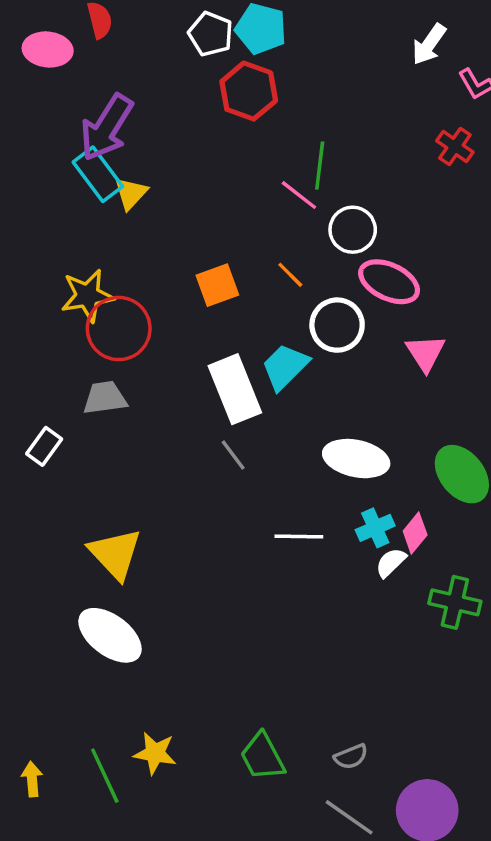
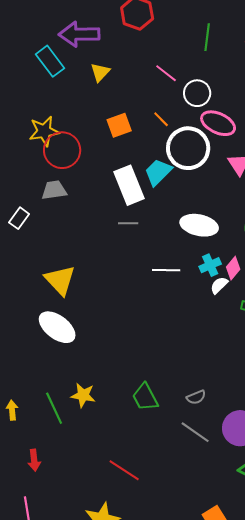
purple arrow: (107, 127) -> (79, 34), moved, turned 57
green line: (320, 166) -> (207, 37), moved
yellow triangle: (131, 193) -> (100, 72), moved
white circle: (337, 325) -> (188, 148), size x1.4
gray line: (233, 455) -> (128, 223), turned -54

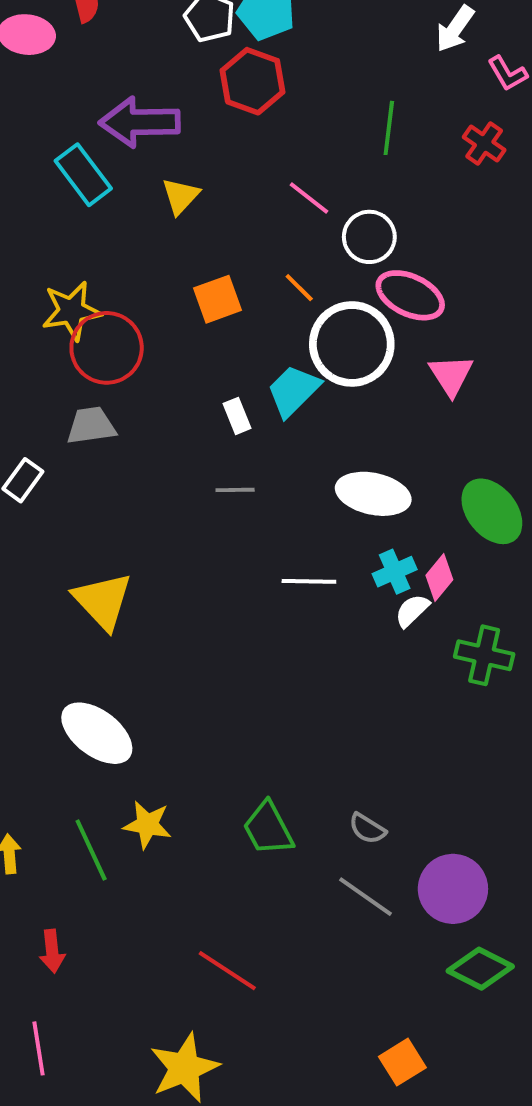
white rectangle: (129, 185) -> (237, 416), size x0.5
white ellipse: (57, 327) -> (97, 733), moved
gray semicircle: (196, 397) -> (367, 829), turned 54

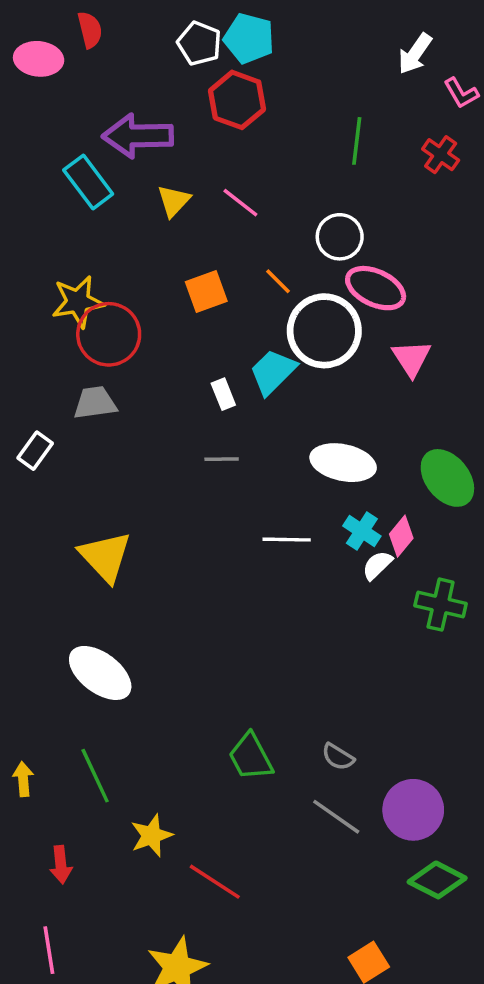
pink line: (309, 198) -> (240, 203), moved
cyan cross: (395, 572) -> (362, 531), turned -33
yellow star: (147, 825) -> (151, 836), moved, turned -30

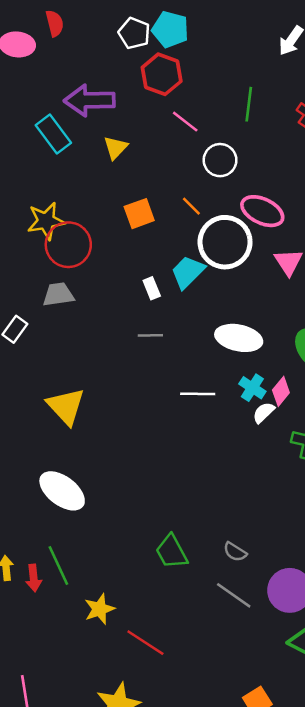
pink line: (240, 203) -> (185, 122), moved
white circle: (340, 237) -> (220, 160), moved
red arrow: (61, 865) -> (34, 578), moved

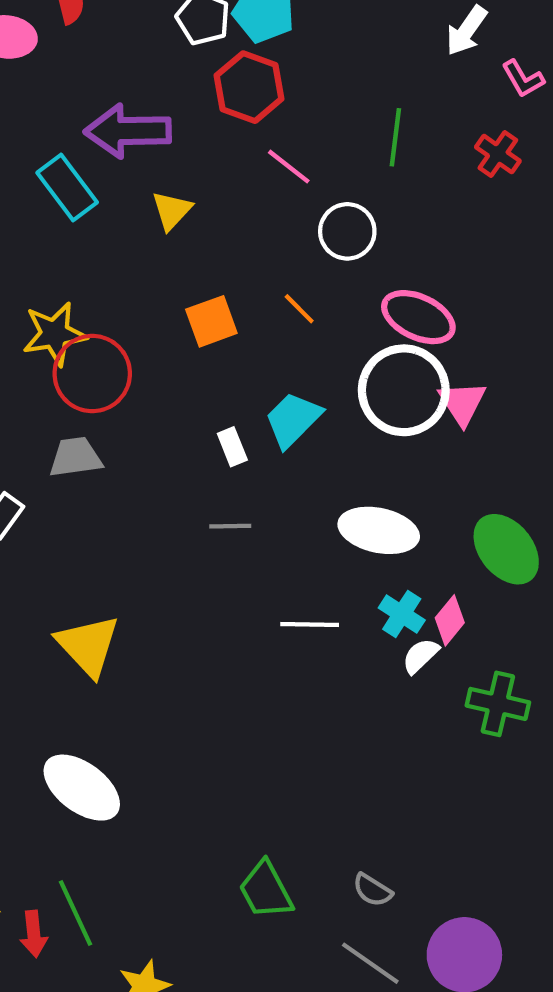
white circle: (225, 242) -> (404, 390), moved

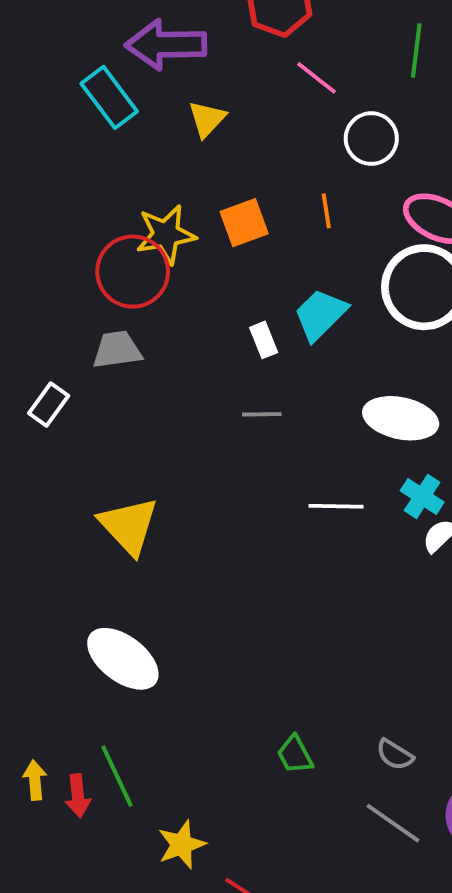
orange line: (299, 309) -> (326, 211), turned 36
yellow star: (55, 334) -> (166, 234), moved
green trapezoid: (266, 890) -> (295, 755), size x0.7

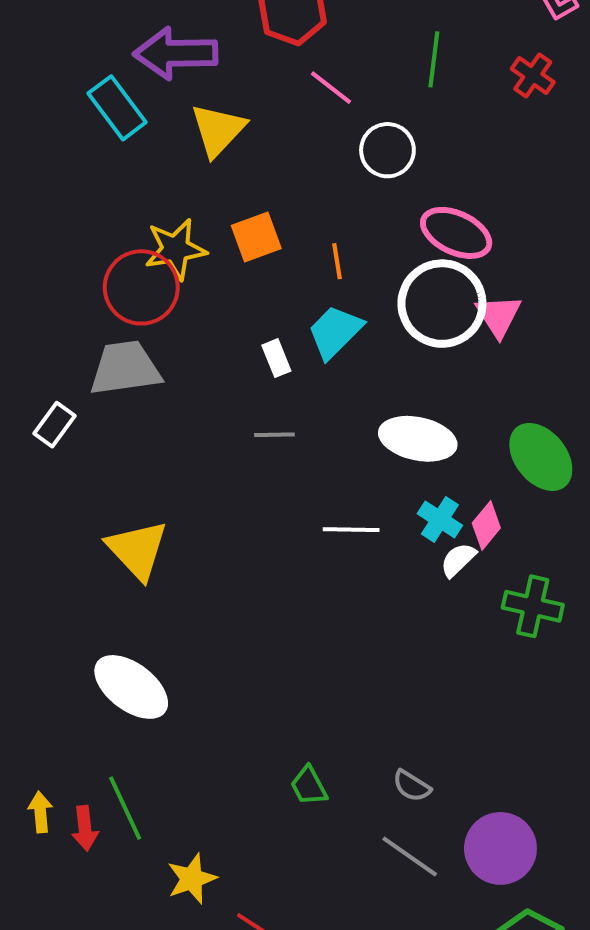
yellow triangle: (207, 119) -> (218, 130), size x1.4
orange line: (326, 211) -> (337, 261), moved
gray trapezoid: (117, 350) -> (125, 368), size x1.4

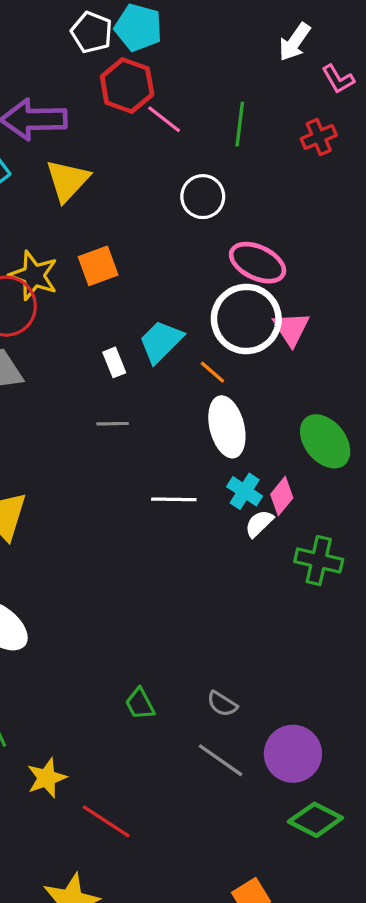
red cross: (533, 76) -> (319, 137), turned 32
pink line: (331, 88) -> (164, 119), moved
yellow star: (176, 249) -> (34, 275), turned 30
orange line: (337, 261) -> (212, 372), moved, turned -40
white ellipse: (418, 439) -> (227, 427), turned 64

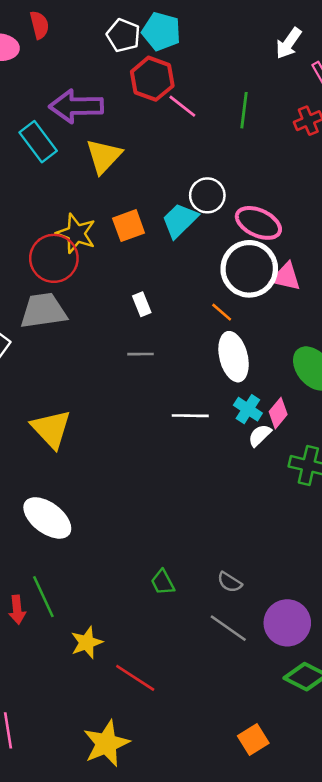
white circle: (203, 197) -> (207, 195), moved
pink triangle: (291, 329) -> (286, 277), turned -44
cyan trapezoid: (161, 342) -> (180, 220), moved

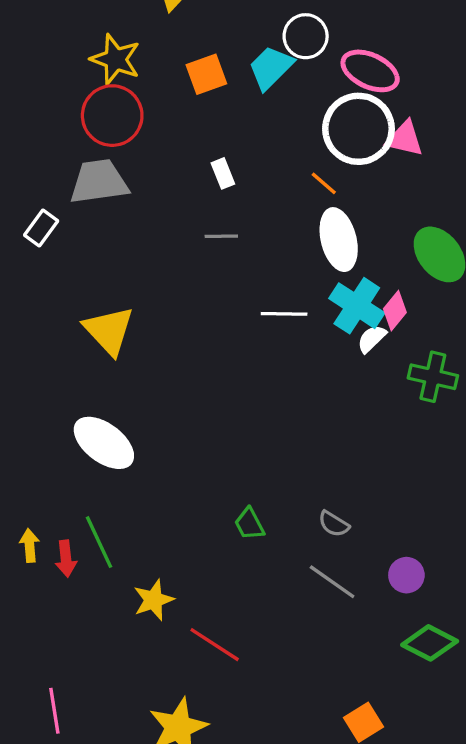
yellow star: (76, 233) -> (115, 59), moved
cyan cross: (248, 409) -> (357, 306), size x1.5
purple circle: (287, 623) -> (406, 575), size x0.6

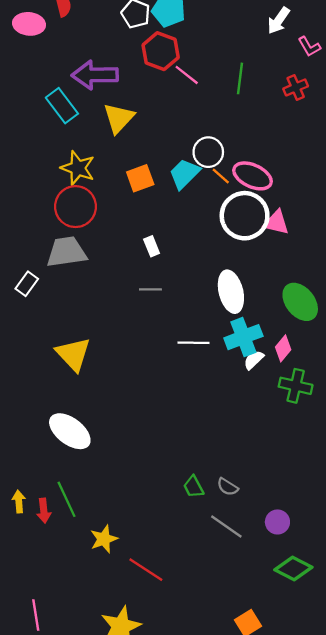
orange line: (324, 183) -> (221, 176), moved
cyan cross: (357, 306) -> (243, 337), turned 36
pink diamond: (395, 311) -> (283, 348), moved
green trapezoid: (249, 524) -> (194, 487), moved

